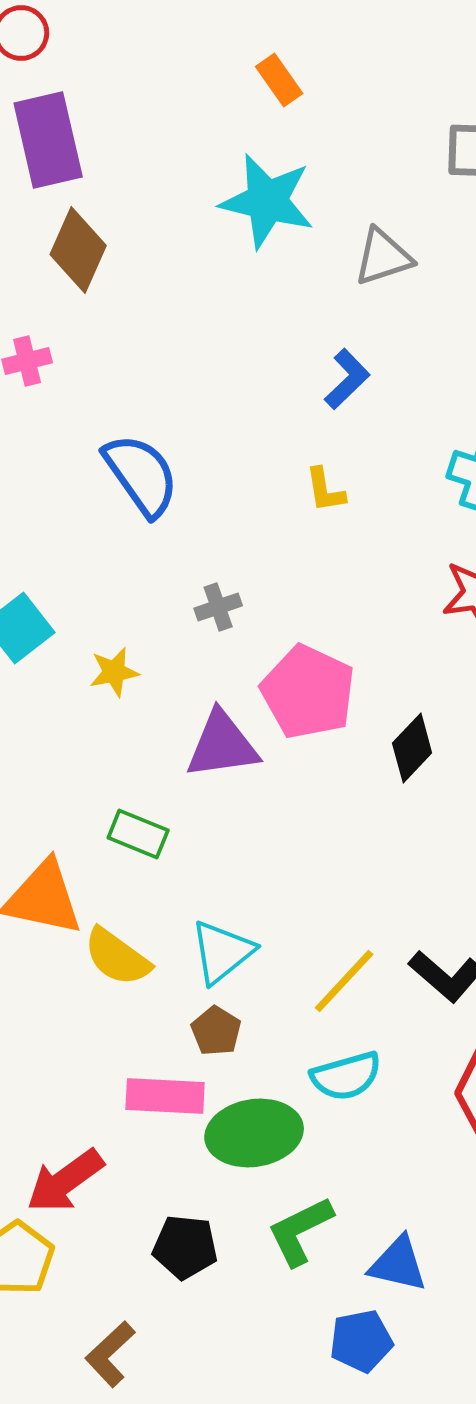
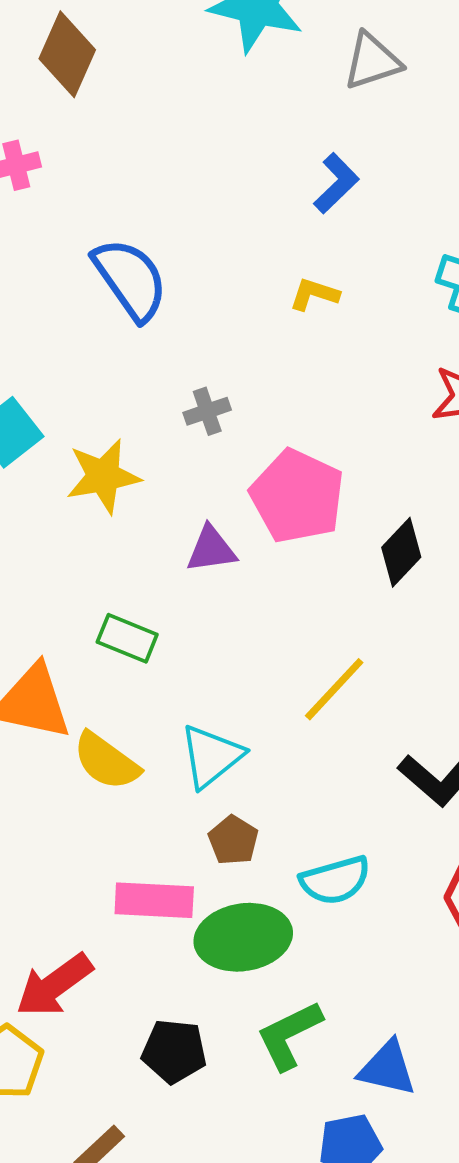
yellow L-shape: (325, 490) -> (314, 294), turned 117
yellow star: (114, 672) -> (103, 476), size x1.5
purple triangle: (222, 745) -> (211, 549), size x0.7
yellow line: (344, 981) -> (334, 689), moved
brown pentagon: (216, 1031) -> (233, 840), moved

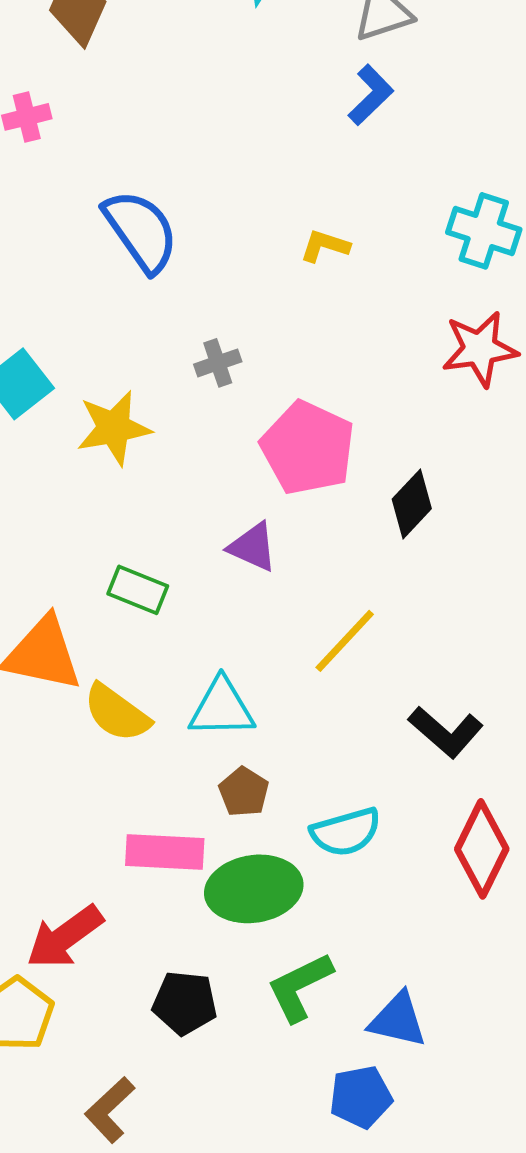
blue L-shape: (336, 183) -> (371, 95), moved
purple triangle: (211, 549) -> (253, 547), moved, turned 32
cyan triangle: (211, 756) -> (222, 708), turned 38

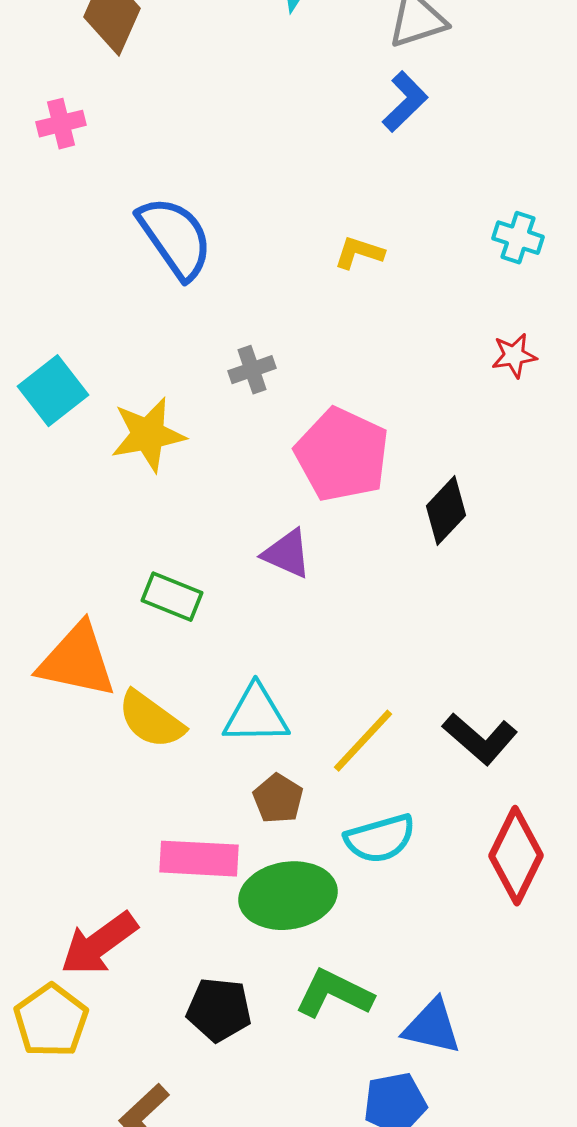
cyan cross: (484, 231) -> (518, 238), size x0.7
red star: (480, 349) -> (514, 356), size x0.6
yellow line: (345, 641) -> (363, 741), moved
green L-shape: (300, 987) -> (334, 994), turned 52

